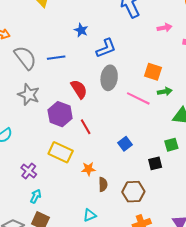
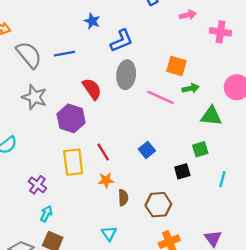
red line: (86, 127) -> (103, 152), moved
yellow rectangle: (61, 152) -> (73, 162), turned 60
cyan triangle: (90, 215) -> (109, 233), turned -40

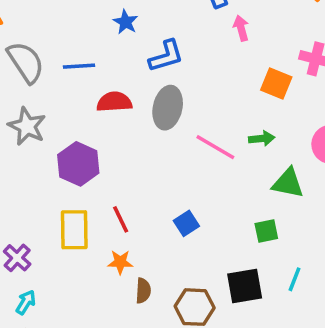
pink arrow: (188, 15) -> (241, 28), moved, turned -98
orange square: (176, 66) -> (276, 83), moved
red semicircle: (92, 89) -> (114, 102), moved, turned -65
black square: (182, 171) -> (245, 286), moved, size x1.5

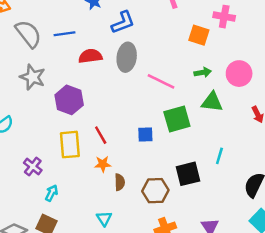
green arrow: (262, 139) -> (203, 72), moved
blue square: (186, 223) -> (145, 134), turned 35
green square: (266, 231) -> (177, 119), moved, size x1.6
cyan line: (294, 279) -> (219, 156), moved
cyan arrow: (26, 302) -> (52, 193), moved

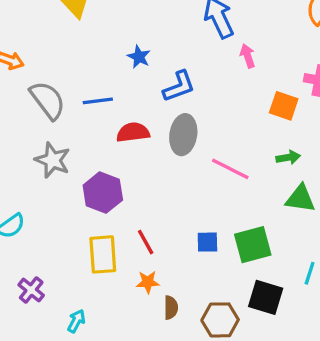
green square: (177, 119) -> (253, 245), moved
purple cross: (33, 167) -> (31, 290), moved
black square: (188, 174) -> (266, 297), turned 30

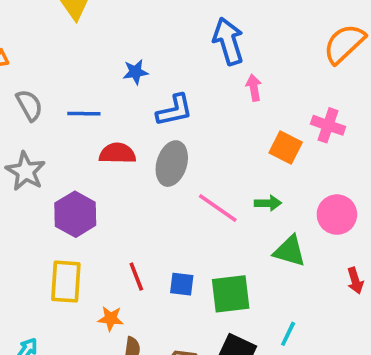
blue star: (139, 57) -> (135, 72), turned 30
gray semicircle: (48, 100) -> (29, 105), size x0.7
green arrow: (288, 157) -> (268, 203), moved
red line: (146, 242) -> (136, 277), moved

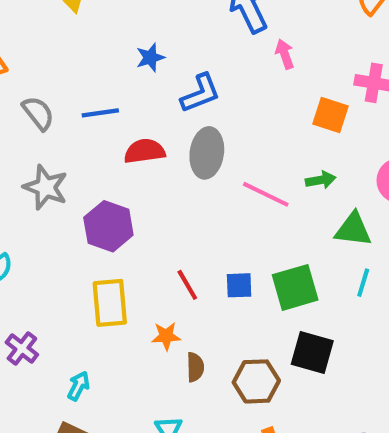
cyan line: (288, 334) -> (363, 283), moved

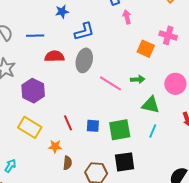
yellow rectangle: (110, 303) -> (30, 127), turned -60
black square: (312, 353) -> (125, 162), turned -30

